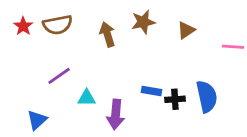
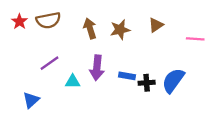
brown star: (143, 22) -> (120, 30), moved
blue semicircle: (207, 97) -> (173, 80), turned -132
purple arrow: (116, 114) -> (97, 68), moved

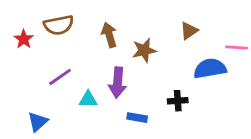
red star: (19, 22) -> (24, 39), moved
brown star: (120, 30) -> (144, 50), moved
blue rectangle: (127, 76) -> (137, 118), moved
blue semicircle: (173, 80) -> (210, 69), moved, turned 44

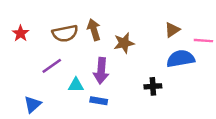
brown semicircle: (59, 25) -> (65, 33), moved
brown triangle: (189, 31) -> (172, 30), moved
blue rectangle: (137, 118) -> (99, 101), moved

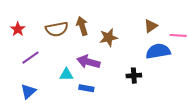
purple line: (52, 66) -> (30, 58), moved
purple arrow: (101, 71) -> (88, 62), turned 100

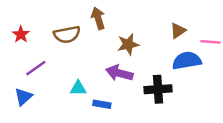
brown arrow: (82, 26) -> (98, 18), moved
purple arrow: (88, 62) -> (119, 73), moved
black cross: (134, 76) -> (158, 89), size x1.5
blue triangle: (28, 91) -> (23, 97), moved

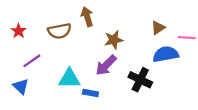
purple arrow: (119, 73) -> (106, 65), turned -60
cyan triangle: (78, 88) -> (69, 79), size x1.5
black cross: (158, 89) -> (140, 80), turned 30
blue triangle: (23, 97) -> (21, 86), turned -35

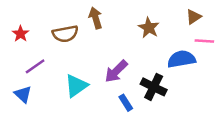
brown triangle: (158, 28) -> (194, 17), moved
brown star: (114, 40) -> (149, 28), moved, turned -30
cyan triangle: (69, 79) -> (76, 86), turned -35
blue rectangle: (90, 93) -> (126, 103), moved, turned 48

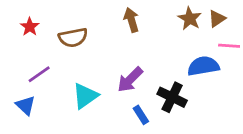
brown arrow: (96, 18) -> (131, 20), moved
brown star: (149, 28) -> (190, 19), moved
red star: (21, 34) -> (30, 27), moved

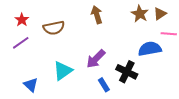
purple line: (39, 74) -> (21, 43), moved
blue triangle: (26, 105) -> (31, 85), moved

